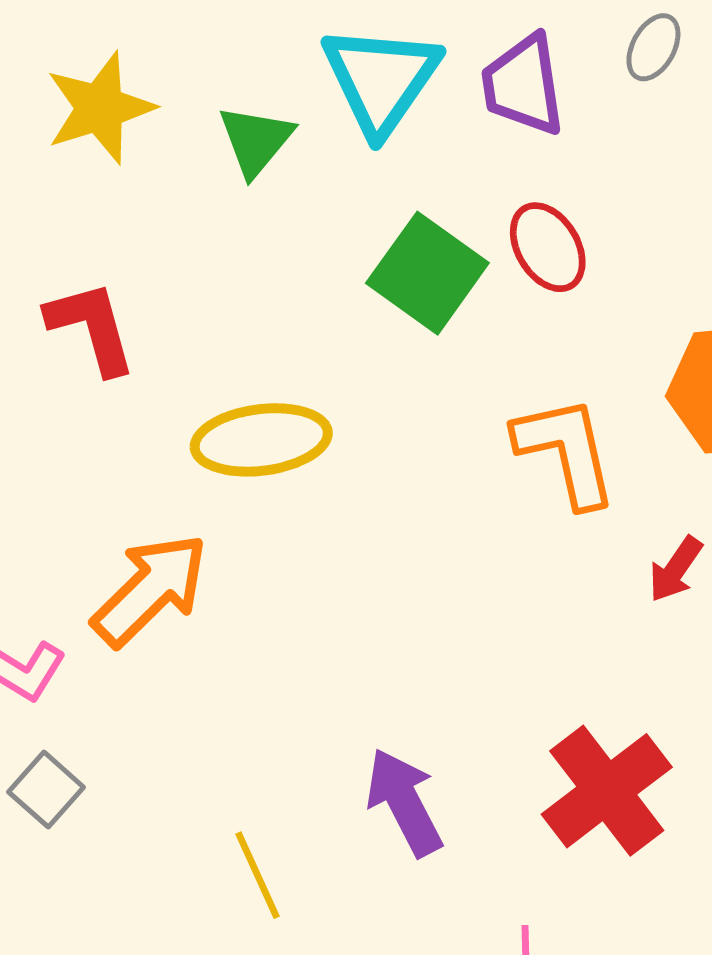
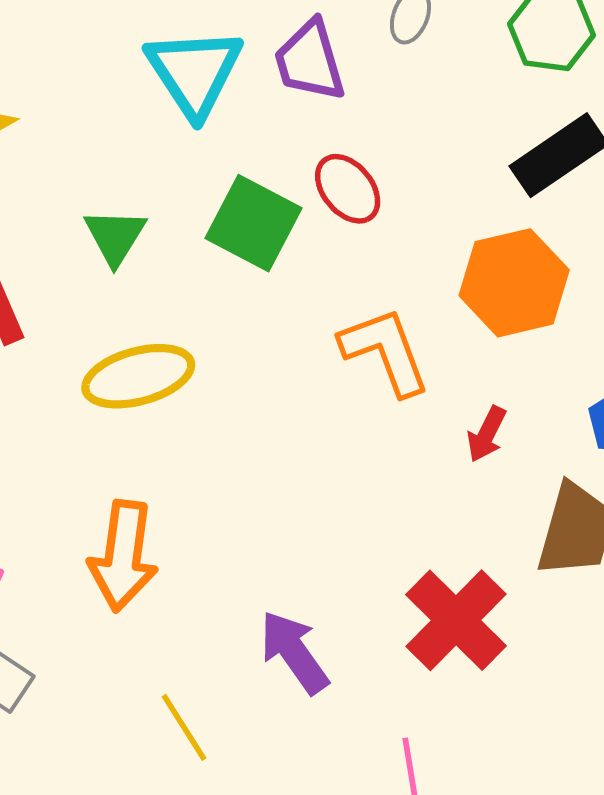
green triangle: (256, 140) -> (115, 236), moved
orange arrow: (150, 590) -> (123, 556), moved, turned 150

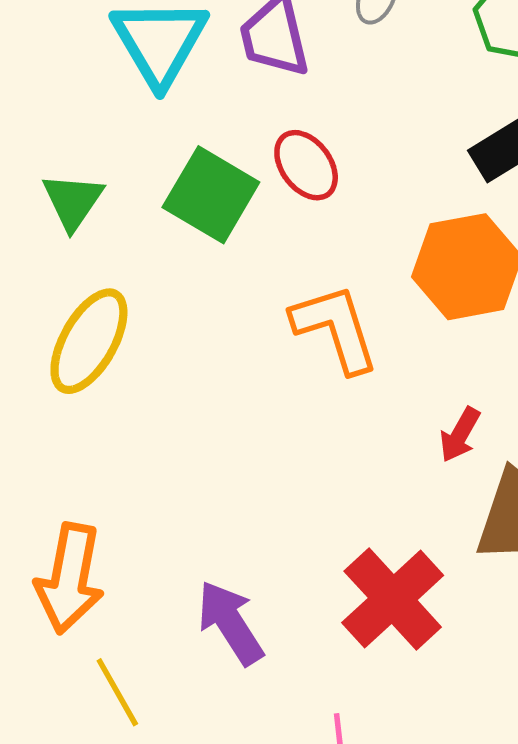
yellow ellipse: (138, 376) -> (89, 341), turned -48
red arrow: (487, 434) -> (460, 435), moved
orange arrow: (123, 556) -> (70, 578), moved

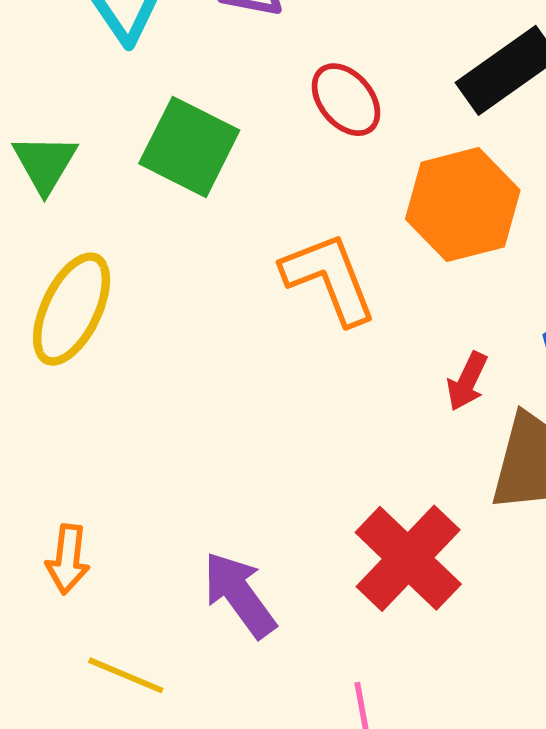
red ellipse: (306, 165) -> (346, 100), moved
orange arrow: (70, 578) -> (68, 559), size x0.6
yellow line: (117, 692) -> (126, 675), turned -34

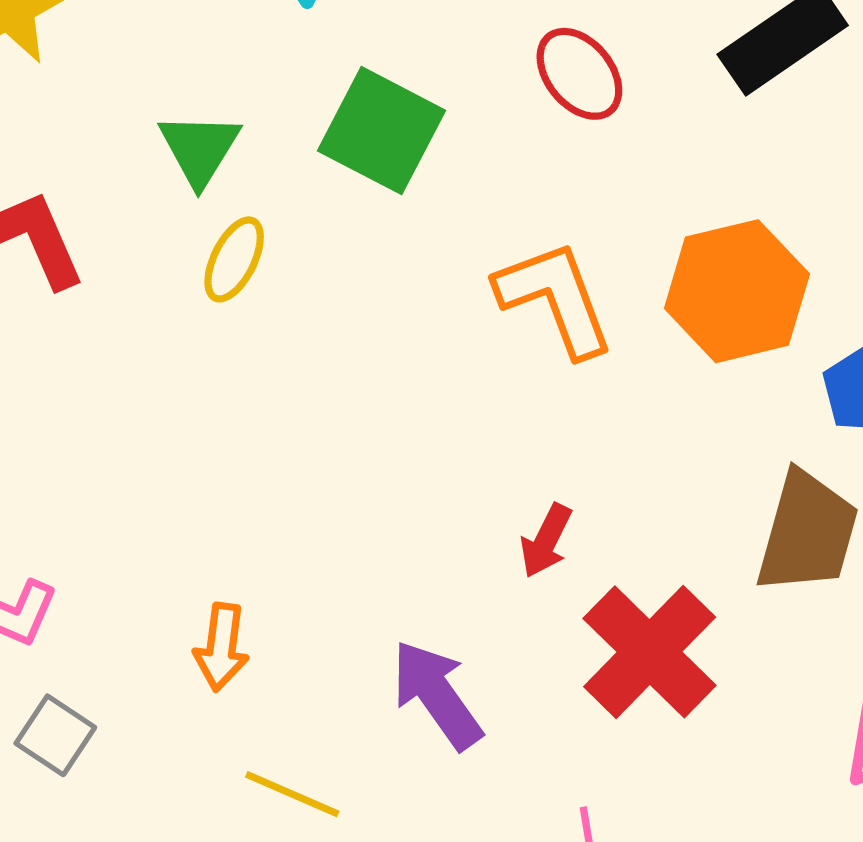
orange hexagon: (463, 205) -> (737, 291), moved
yellow ellipse: (72, 309) -> (234, 259), moved, size x0.6
red arrow: (467, 381) -> (546, 541), moved

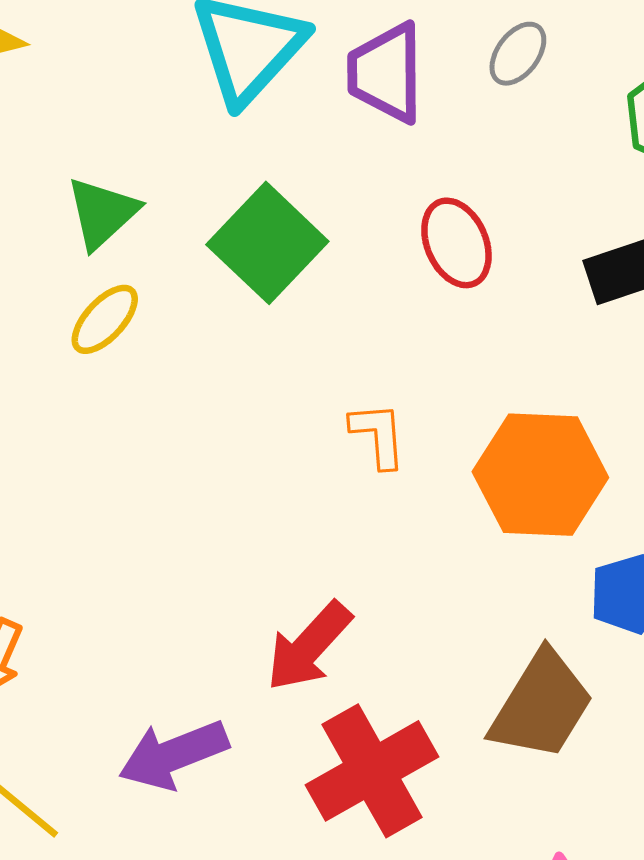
orange L-shape: (555, 298) -> (378, 435), size x0.6
red arrow: (546, 541) -> (309, 646), size x1.5
purple arrow: (437, 695) -> (173, 755), turned -92

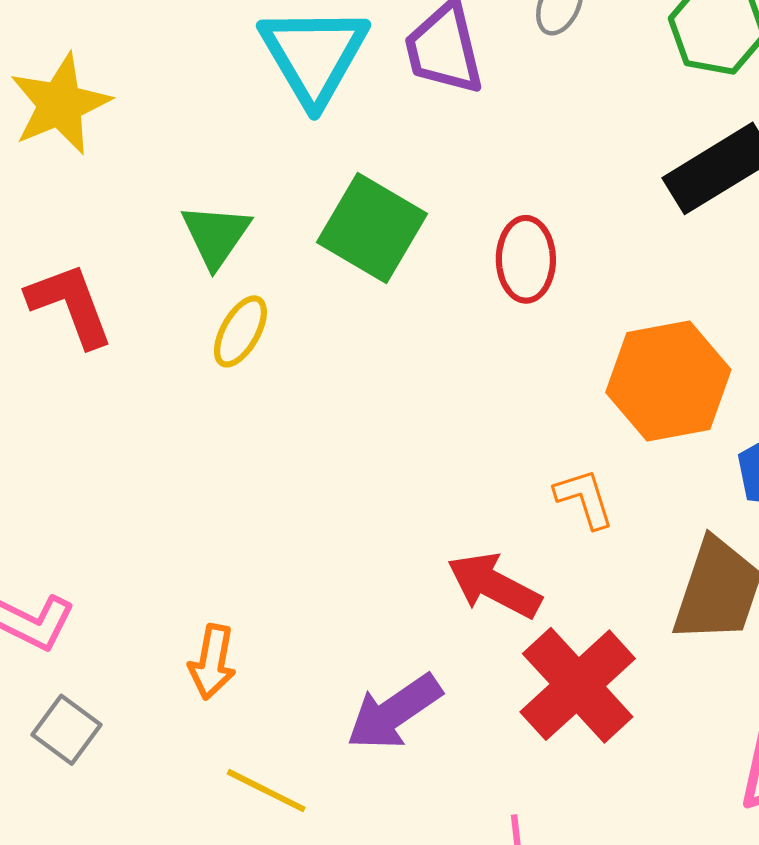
red ellipse: (456, 243) -> (526, 259), moved, turned 36
orange L-shape: (378, 435) -> (584, 498), moved
red arrow: (309, 646) -> (494, 586), turned 88

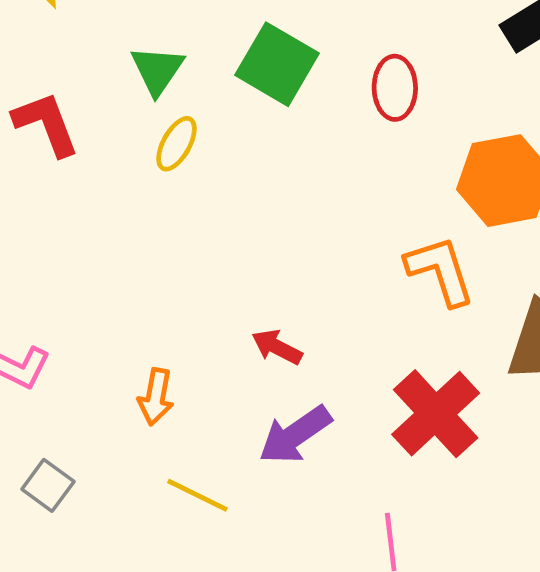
orange L-shape: (584, 498) -> (440, 271), size x1.5
red arrow: (494, 586) -> (277, 347), moved, size x0.7
gray square: (66, 730) -> (48, 485), moved

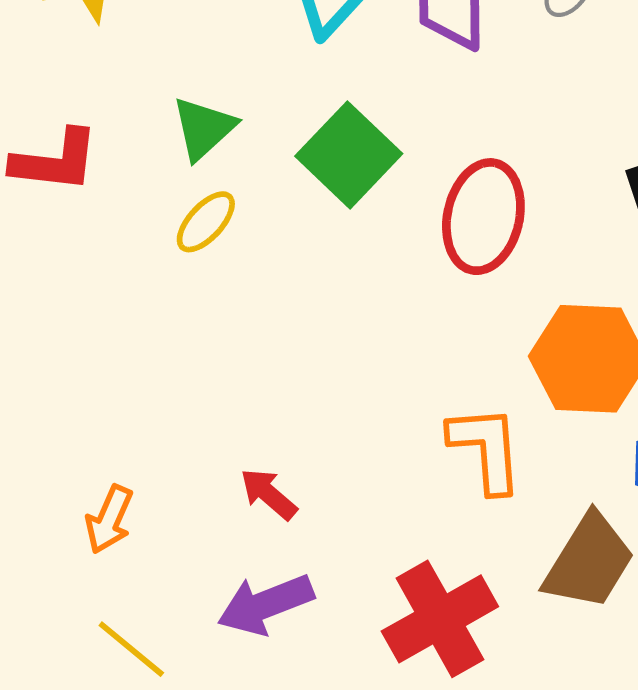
red ellipse: (395, 88) -> (483, 217), size x1.4
red L-shape: (46, 124) -> (55, 161), turned 104

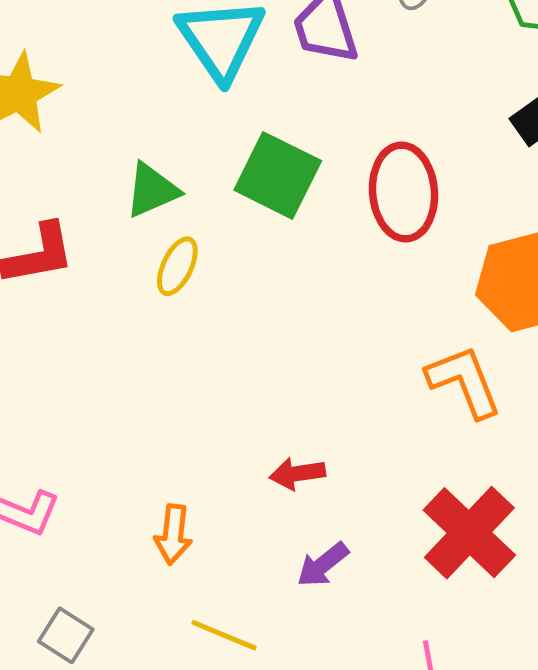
green triangle: (204, 128) -> (152, 190), turned 36
red arrow: (269, 494) -> (297, 473), turned -32
purple arrow: (266, 604) -> (323, 565), size x0.7

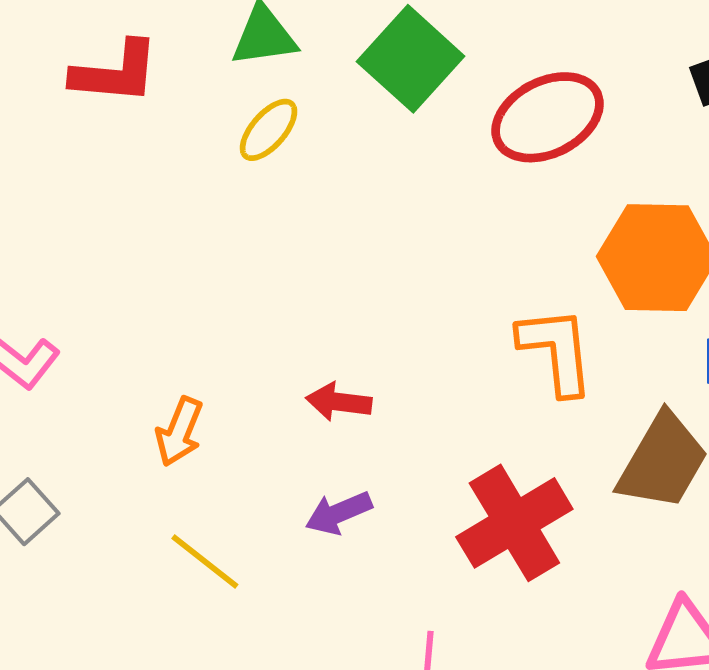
red ellipse: (404, 192) -> (548, 117), turned 52

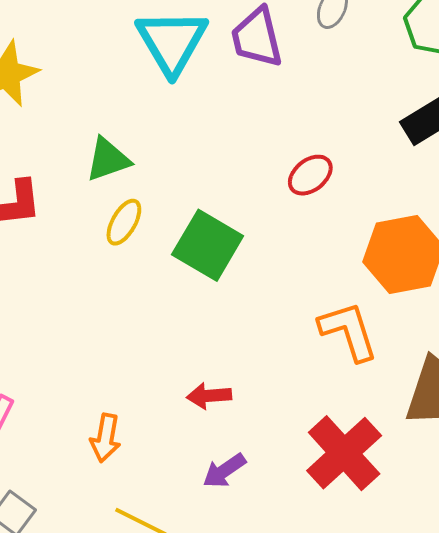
green square: (411, 59) -> (208, 245), moved
red ellipse: (548, 117) -> (310, 175), size x0.6

